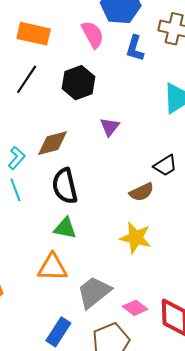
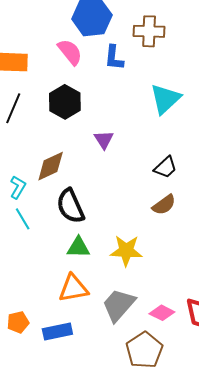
brown semicircle: (142, 192) -> (164, 205), moved
yellow star: (136, 238) -> (126, 251), moved
blue rectangle: (58, 332) -> (57, 332), moved, turned 56

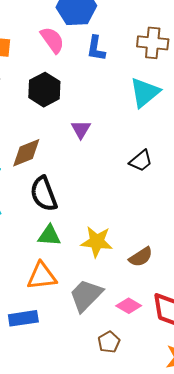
brown cross: (149, 31) -> (153, 43), moved
brown semicircle: (164, 205) -> (141, 257), moved
brown pentagon: (144, 350) -> (109, 342), size x0.6

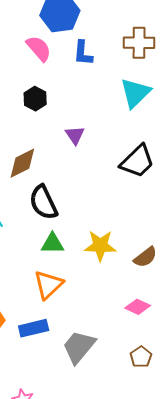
black hexagon: (44, 90) -> (35, 99), size x0.7
black trapezoid: (141, 161) -> (137, 161), size x1.5
orange triangle: (42, 276) -> (48, 285), turned -32
gray trapezoid: (86, 295) -> (79, 347), moved
brown pentagon: (109, 342) -> (141, 357), moved

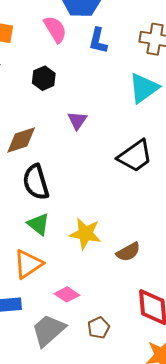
green triangle: (52, 244) -> (38, 224), turned 30
pink diamond: (138, 307) -> (67, 294), moved
brown pentagon: (141, 357) -> (99, 328), moved

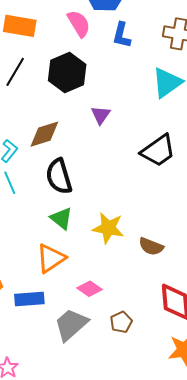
black hexagon: (44, 78) -> (67, 72), size x1.6
brown semicircle: (128, 252) -> (151, 247), turned 50

